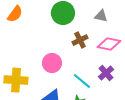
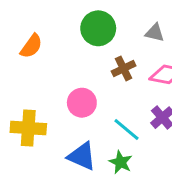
orange semicircle: (15, 14) -> (31, 46), moved

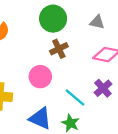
brown cross: (124, 68) -> (59, 49), moved

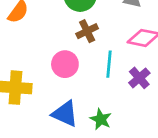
cyan line: (75, 98) -> (109, 64), moved, turned 55

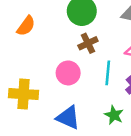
green star: (101, 119) -> (114, 115), moved

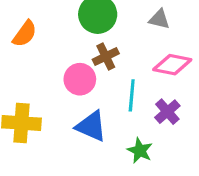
pink circle: (68, 73) -> (80, 79), moved
blue triangle: (68, 118) -> (91, 126), moved

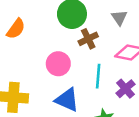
gray triangle: (159, 19) -> (119, 18), turned 42
brown cross: (106, 56) -> (88, 39), moved

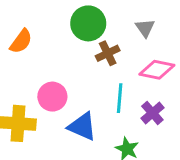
pink circle: (58, 64) -> (52, 97), moved

